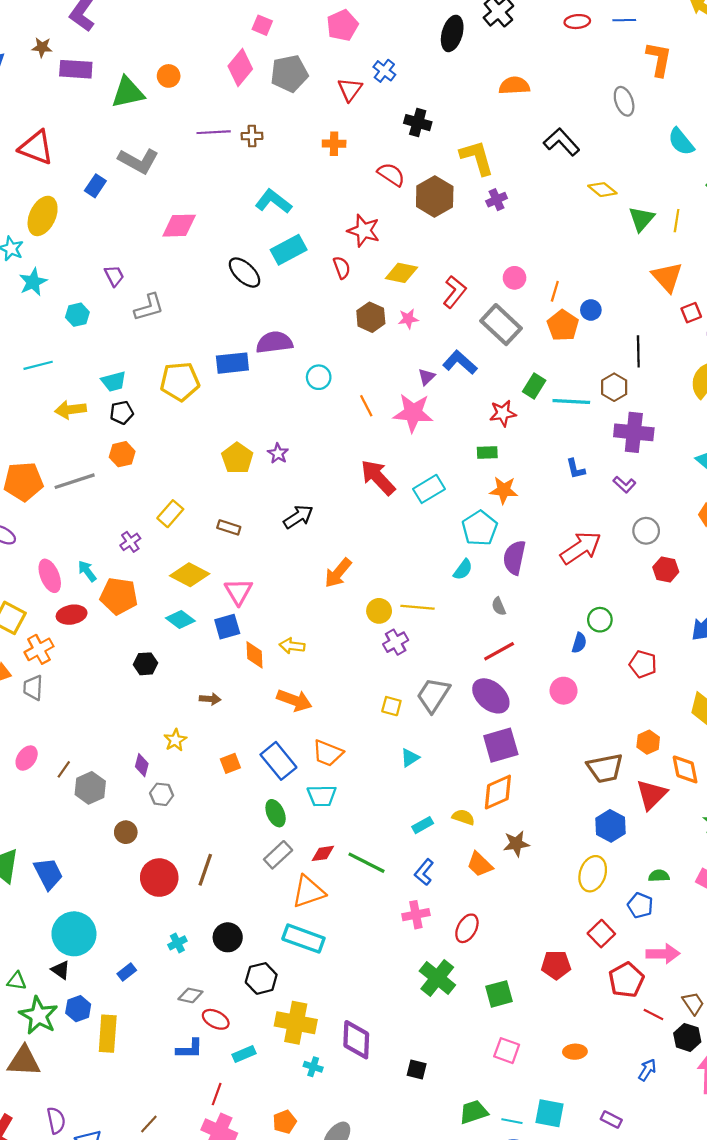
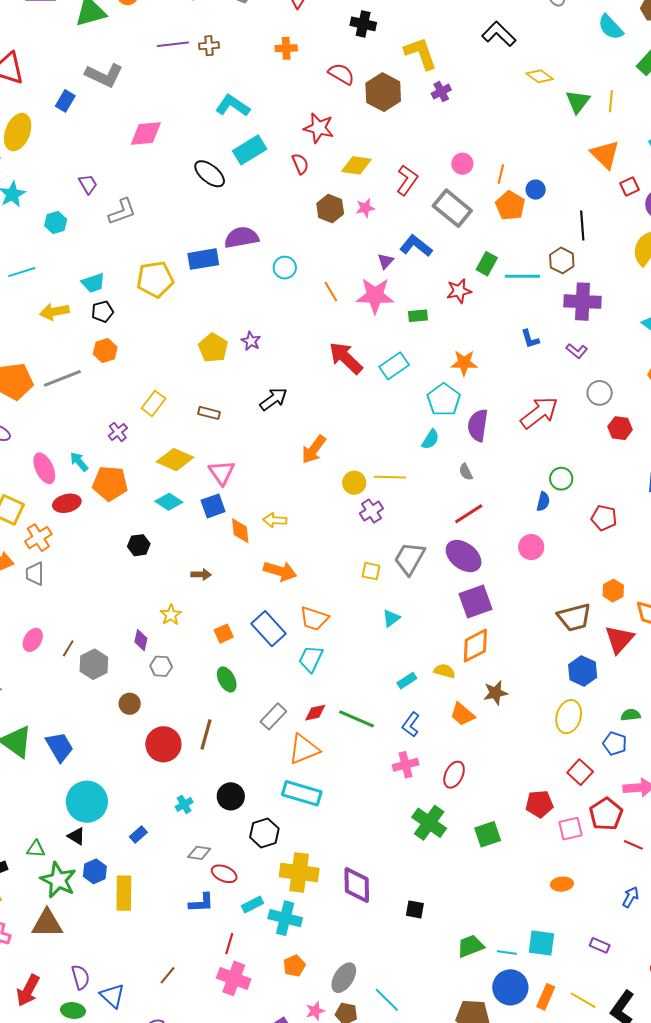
green rectangle: (487, 452) -> (418, 316), moved
cyan trapezoid: (322, 796) -> (311, 659), turned 120
green ellipse: (276, 813) -> (227, 679), moved
pink square: (507, 1051) -> (571, 829), moved, turned -30
cyan cross: (313, 1067) -> (285, 918), moved, size x1.8

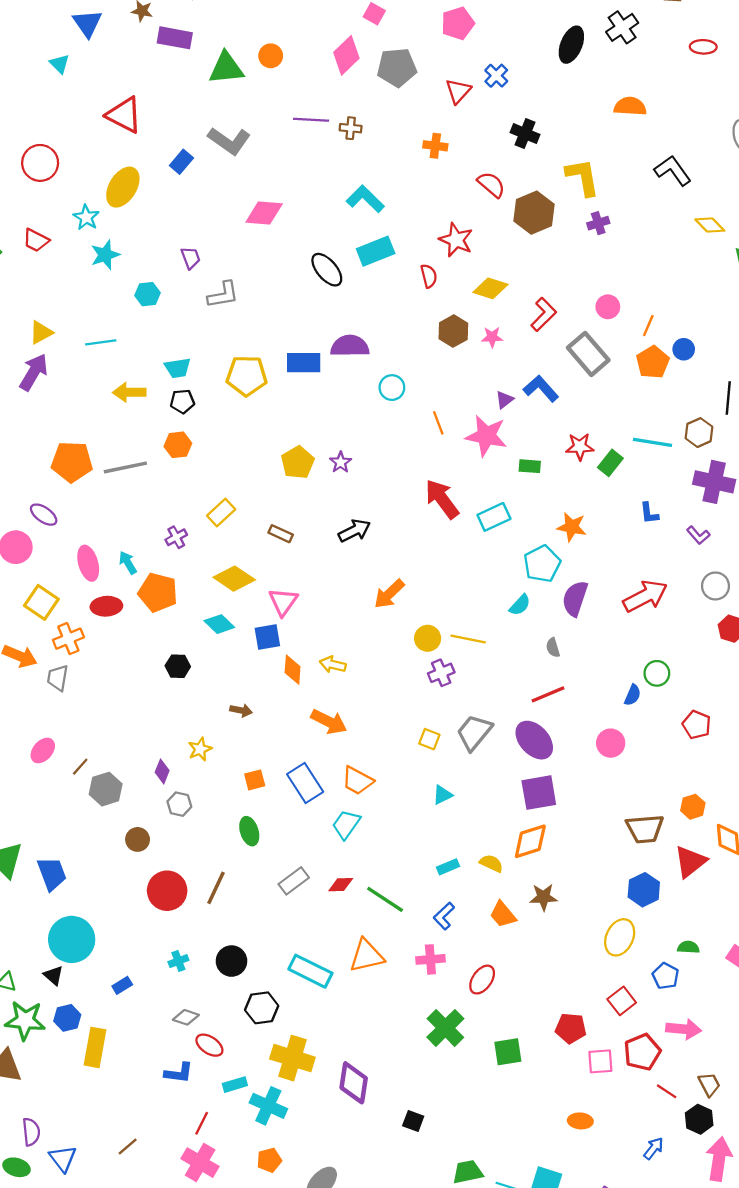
green rectangle: (487, 264) -> (610, 463), moved
orange triangle: (304, 749) -> (367, 956), moved
green star: (58, 880) -> (25, 1020), turned -30

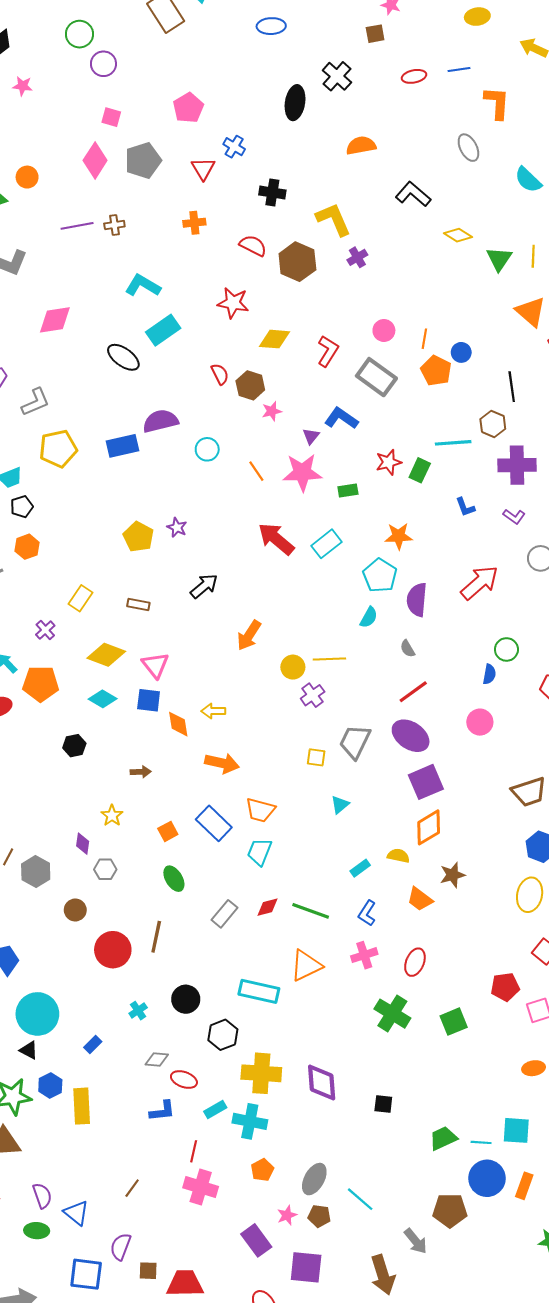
red semicircle: (429, 276) -> (220, 374), moved
pink star: (492, 337) -> (272, 411), moved
yellow pentagon: (247, 376) -> (58, 449), moved
blue square: (267, 637) -> (149, 700), turned 30

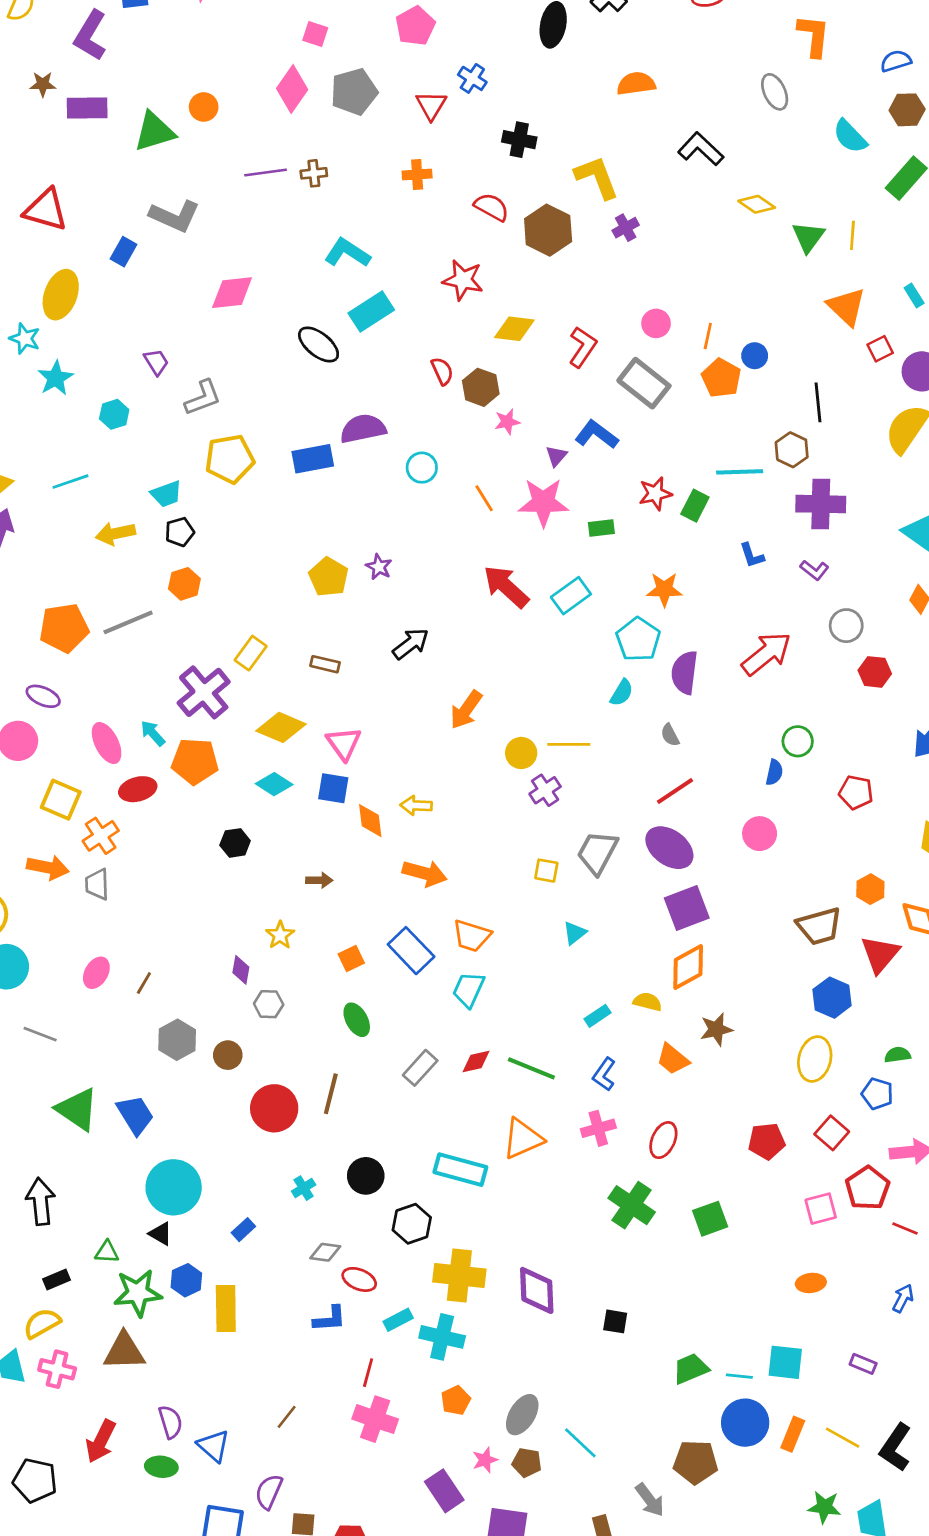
purple cross: (45, 630) -> (204, 692), size x2.0
gray hexagon: (36, 872) -> (177, 1040), moved
red pentagon: (505, 987) -> (767, 1141), moved

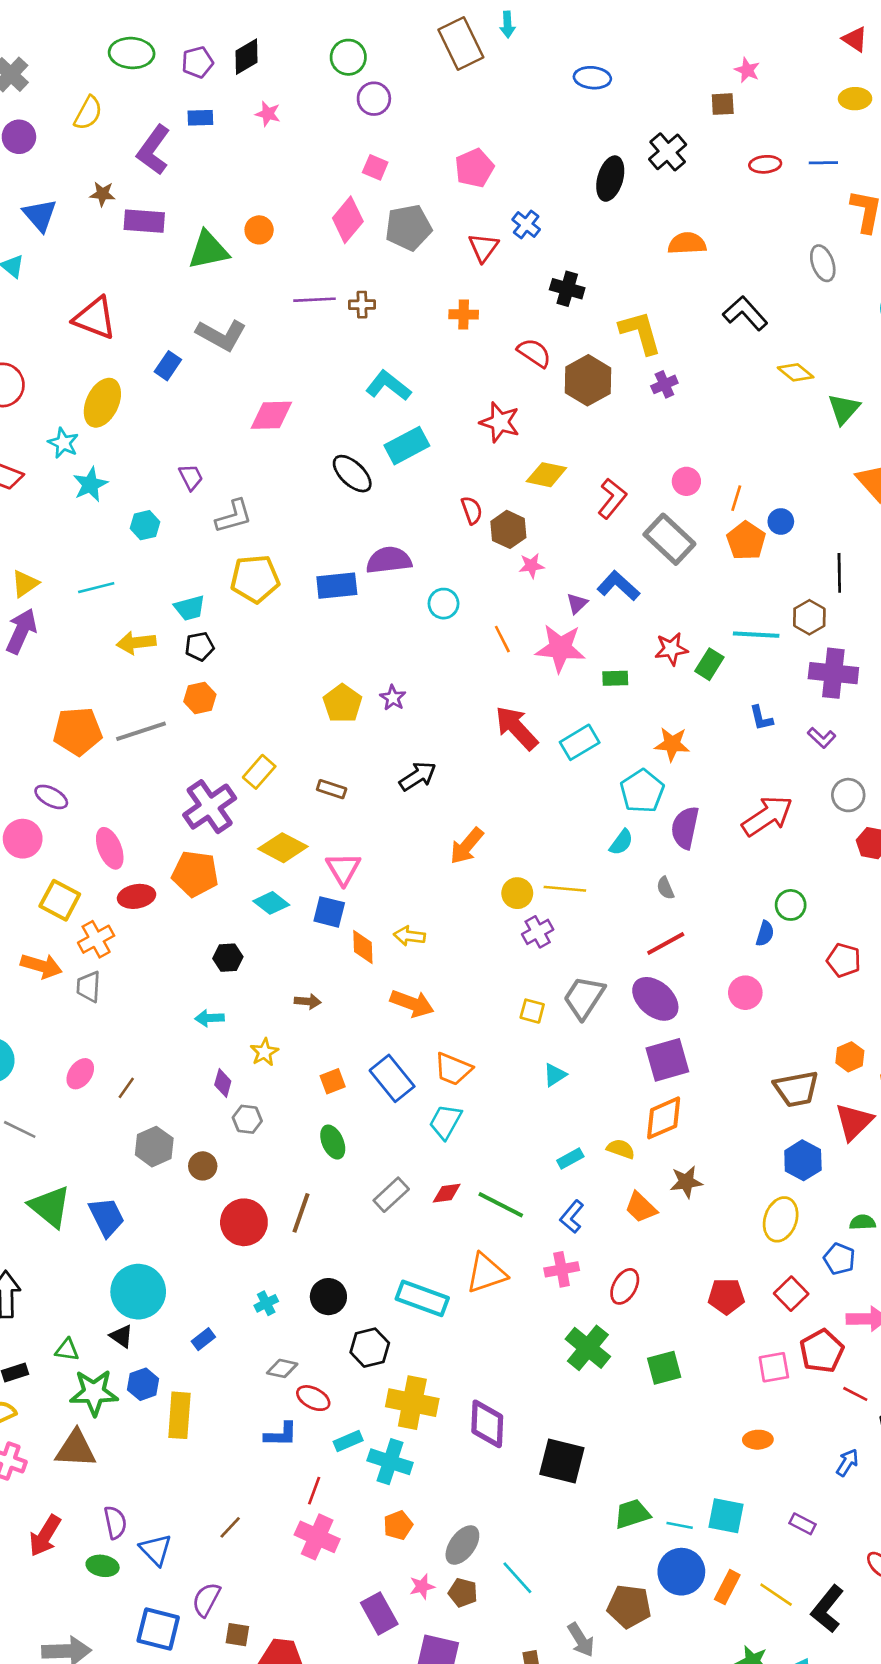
cyan arrow: (153, 733) -> (210, 1018), moved, turned -56
black square: (615, 1321) -> (562, 1461), size x1.8

